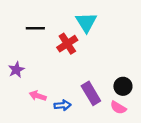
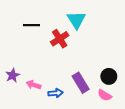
purple star: (16, 70) -> (13, 75), moved

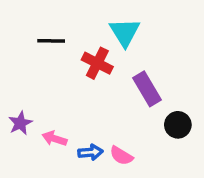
red cross: (60, 39) -> (97, 63), turned -30
purple rectangle: (81, 83) -> (147, 89), moved
pink semicircle: (105, 95) -> (121, 156), moved

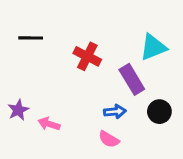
cyan triangle: (125, 32) -> (153, 47), moved, turned 40
black line: (51, 41) -> (31, 38), moved
blue arrow: (90, 152) -> (115, 112), moved

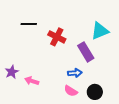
black line: (31, 38) -> (29, 24), moved
black circle: (159, 112) -> (95, 92), moved

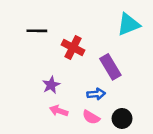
cyan triangle: (100, 31) -> (128, 24), moved
purple star: (12, 72) -> (51, 85), moved
pink arrow: (32, 81) -> (59, 111), moved

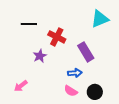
purple star: (51, 85) -> (40, 56), moved
pink arrow: (59, 111) -> (21, 86), moved, turned -56

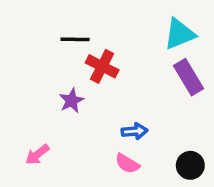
black line: (29, 24) -> (75, 39), moved
purple rectangle: (86, 52) -> (188, 77), moved
black circle: (95, 92) -> (190, 165), moved

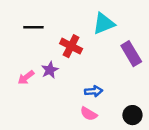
cyan triangle: (179, 34) -> (104, 24), moved
black line: (75, 39) -> (33, 27), moved
pink arrow: (37, 155) -> (26, 77), moved

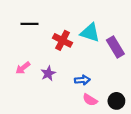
cyan triangle: (104, 24) -> (90, 33), moved, turned 40
purple star: (50, 70) -> (48, 73), moved
pink semicircle: (89, 114) -> (90, 100), moved

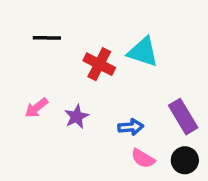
purple rectangle: (115, 47) -> (183, 117), moved

